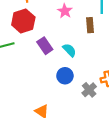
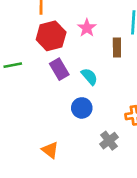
red hexagon: (23, 21) -> (51, 36), moved
gray cross: (89, 90) -> (109, 141), moved

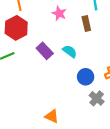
red hexagon: (51, 36) -> (16, 28), moved
blue circle: (82, 108) -> (86, 77), moved

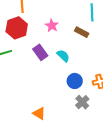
pink star: (59, 13) -> (52, 26), moved
brown rectangle: (86, 23) -> (82, 32), turned -56

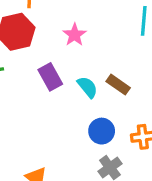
brown rectangle: (82, 32) -> (118, 85), moved

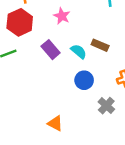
blue circle: (102, 131) -> (84, 80), moved

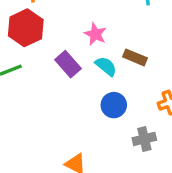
pink star: (62, 16) -> (95, 34), moved
gray cross: (106, 106) -> (144, 139), turned 35

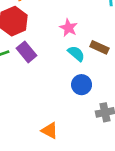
purple rectangle: (68, 64) -> (26, 52), moved

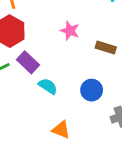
cyan semicircle: (76, 54) -> (48, 86), moved
orange triangle: (50, 131) -> (61, 130), moved

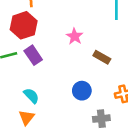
cyan semicircle: (48, 86) -> (31, 96), moved
orange triangle: (61, 130) -> (27, 117), moved, turned 35

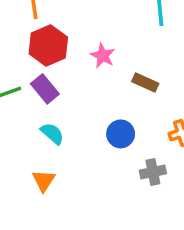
red hexagon: (24, 25) -> (48, 46), moved
cyan semicircle: (31, 96) -> (52, 133), moved

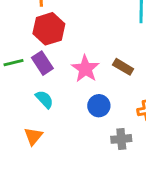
pink star: (103, 56) -> (85, 69), moved, size x1.4

